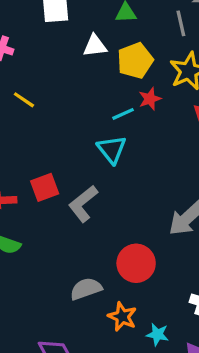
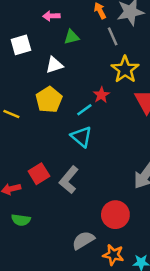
yellow pentagon: (135, 61) -> (49, 100), moved

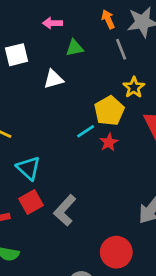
yellow star: (125, 69) -> (134, 87), size x0.7
red star: (101, 95) -> (109, 142), moved
yellow pentagon: (49, 100) -> (109, 111), moved
cyan triangle: (81, 137) -> (28, 168), moved

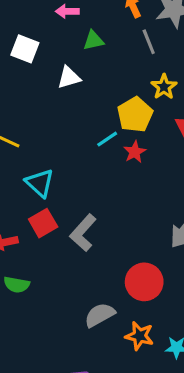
white square: (16, 55) -> (25, 49), turned 35

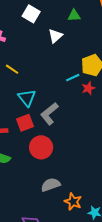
white triangle: (69, 77) -> (55, 36), turned -35
gray L-shape: (83, 233) -> (49, 114), moved
red circle: (144, 282) -> (41, 147), moved

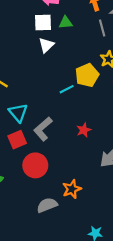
white square: (31, 14) -> (43, 23), moved, turned -30
red star: (88, 88) -> (84, 130), moved
orange star: (73, 202) -> (72, 189), moved, turned 30

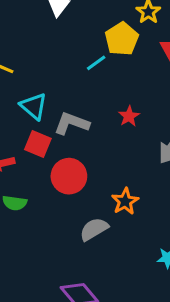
gray L-shape: (43, 129) -> (72, 123), turned 70
red square: (17, 140) -> (38, 144), turned -36

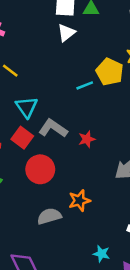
yellow pentagon: (122, 39) -> (110, 72), turned -30
red star: (129, 116) -> (87, 139), moved

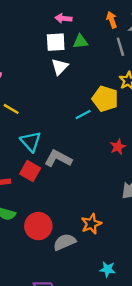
red star: (87, 139) -> (118, 147), moved
red circle: (40, 169) -> (38, 226), moved
cyan star: (101, 254) -> (108, 269), moved

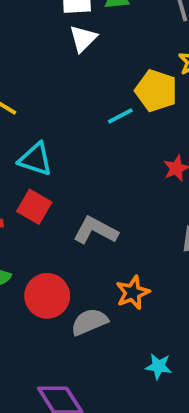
cyan triangle: (31, 142) -> (35, 159), turned -30
gray L-shape: (58, 159) -> (96, 230), moved

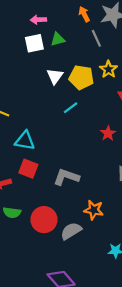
white triangle: (83, 39) -> (55, 76), moved
yellow pentagon: (156, 91) -> (81, 77), moved
orange star: (133, 293) -> (94, 210), turned -30

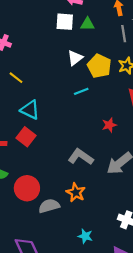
gray L-shape: (66, 177) -> (81, 157), moved

